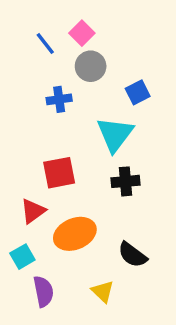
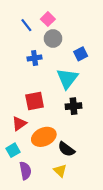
black semicircle: (132, 255) -> (66, 149), moved

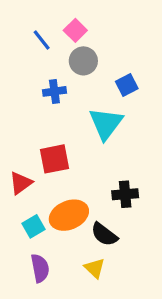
black cross: (73, 106) -> (125, 194), moved
red triangle: (19, 124) -> (21, 183), moved
cyan square: (13, 150) -> (34, 226), moved

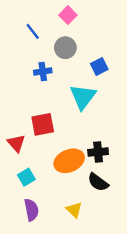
pink square: (75, 30) -> (68, 15), moved
red triangle: (21, 183) -> (16, 143), turned -36
orange ellipse: (69, 215) -> (69, 161), moved
black semicircle: (104, 234) -> (98, 182), moved

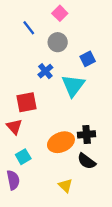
blue cross: (43, 72) -> (45, 71), moved, turned -32
red square: (43, 124) -> (27, 102), moved
purple semicircle: (31, 210) -> (13, 180), moved

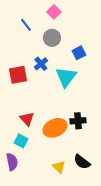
red square: (27, 102) -> (18, 75), moved
red triangle: (14, 127) -> (27, 119), moved
cyan square: (23, 157) -> (21, 141), turned -32
black semicircle: (87, 161) -> (82, 162), moved

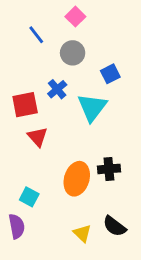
red triangle: (27, 119) -> (38, 137), moved
orange ellipse: (55, 128) -> (77, 179), turned -50

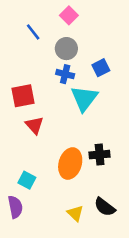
blue cross: (57, 89) -> (65, 74), moved, turned -36

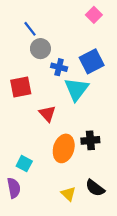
pink square: (69, 15) -> (94, 15), moved
gray circle: (66, 49) -> (40, 49), moved
blue square: (101, 68) -> (92, 61), size x1.5
red triangle: (34, 125) -> (47, 114), moved

